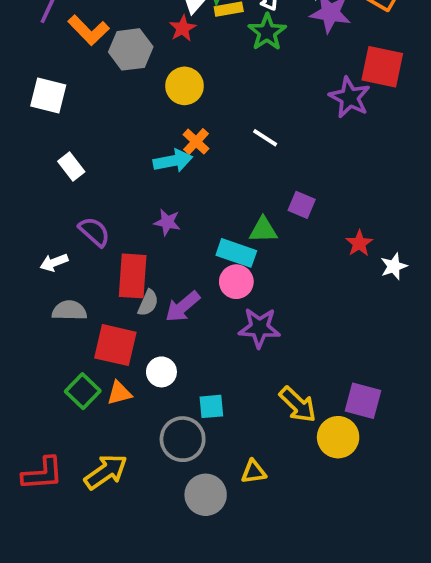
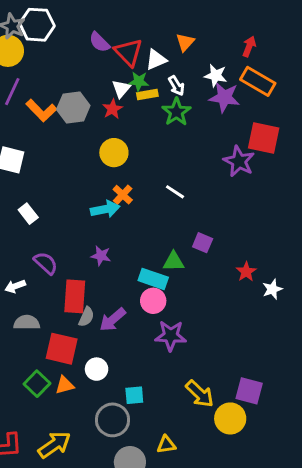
gray hexagon: (131, 49) -> (73, 108), moved

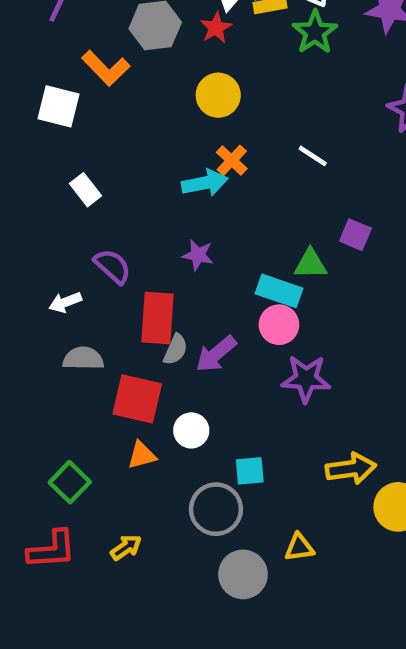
orange L-shape: (41, 110) -> (106, 68), moved
green square: (37, 384) -> (70, 482), moved
yellow arrow: (200, 394) -> (351, 469), turned -52
yellow arrow: (54, 445) -> (126, 547), size x0.6

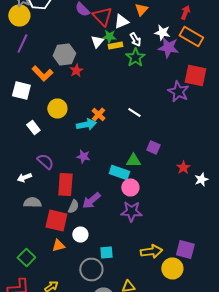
red star: (216, 28) -> (76, 70), moved
yellow circle: (218, 95) -> (57, 108), moved
pink circle: (279, 325) -> (130, 188), moved
gray semicircle: (175, 349) -> (73, 206), moved

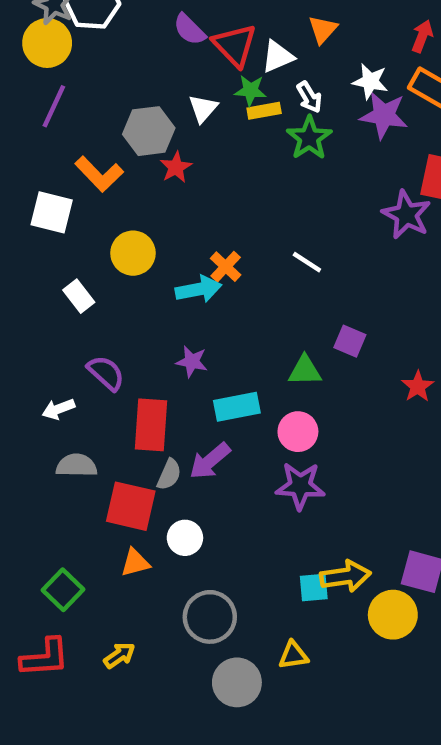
white triangle: (97, 42) -> (203, 108), moved
cyan rectangle: (119, 172) -> (237, 407), moved, turned -30
cyan square: (106, 252) -> (314, 588), moved

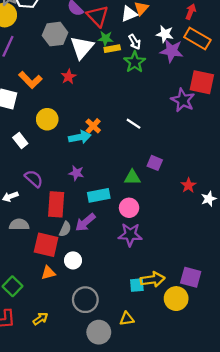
white triangle: (278, 57) -> (129, 14), moved
white triangle: (203, 108) -> (82, 47), size x1.6
gray hexagon: (149, 131) -> (55, 34), moved

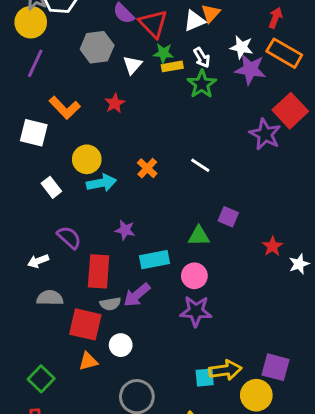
white triangle: (82, 47) -> (132, 65), size x0.6
red square: (202, 82) -> (290, 111), turned 35
cyan arrow: (80, 137) -> (101, 183), moved
gray semicircle: (65, 229) -> (110, 304), turned 56

